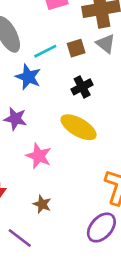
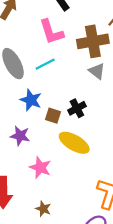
brown square: (76, 48) -> (53, 116), moved, turned 35
cyan line: (45, 51) -> (45, 64), moved

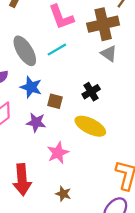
blue star: (31, 100) -> (31, 87), moved
brown square: (53, 116) -> (55, 101), moved
pink star: (40, 168) -> (58, 153), turned 30

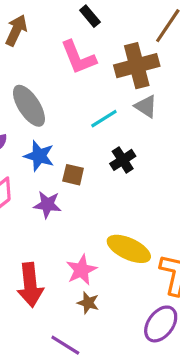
cyan line: (57, 50) -> (104, 119), moved
yellow ellipse: (90, 126) -> (129, 249), moved
pink star: (58, 153) -> (81, 270), moved

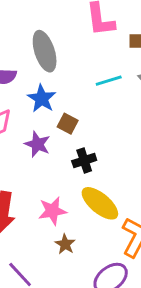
black cross: (123, 160) -> (84, 161), moved
brown star: (88, 303) -> (65, 244), moved

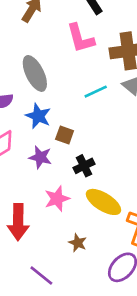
pink star: (52, 211) -> (57, 199), moved

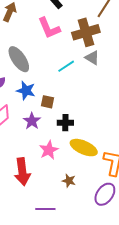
purple star: (40, 157) -> (32, 121), turned 30
black cross: (84, 166) -> (65, 123), turned 35
purple line: (41, 276) -> (45, 209), turned -30

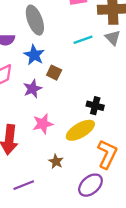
black cross: (65, 123) -> (95, 106), moved
yellow ellipse: (84, 148) -> (80, 130), turned -68
purple line: (45, 209) -> (24, 185), turned -36

